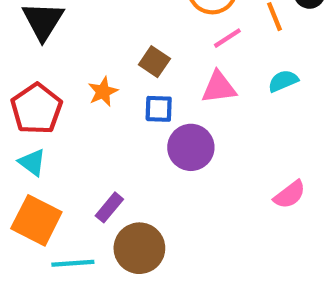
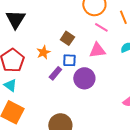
pink line: (227, 38) -> (101, 27), turned 64
purple rectangle: (109, 207) -> (55, 73), moved

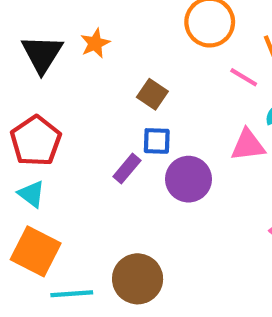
pink line: (101, 27) -> (244, 77), moved
pink triangle: (97, 50) -> (248, 145), moved
orange star: (43, 52) -> (95, 43), moved

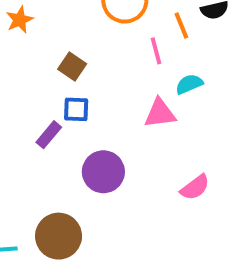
pink line: (244, 77) -> (156, 51), turned 44
purple circle: (188, 179) -> (103, 172), moved

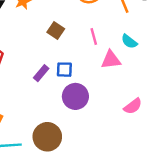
pink line: (156, 51) -> (94, 37), moved
cyan semicircle: (189, 84) -> (129, 41), turned -119
blue square: (76, 109) -> (64, 70), moved

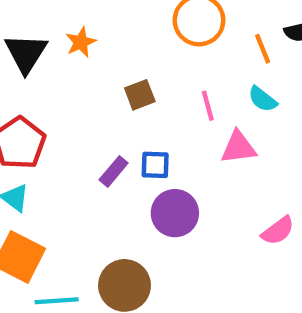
brown square: (56, 30) -> (140, 95), turned 35
cyan semicircle: (129, 41) -> (263, 99), moved

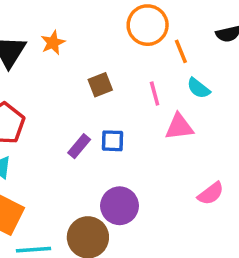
orange line: (263, 49) -> (181, 51), moved
purple circle: (175, 213) -> (120, 206), moved

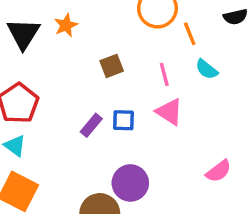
pink triangle: (179, 127) -> (169, 112), moved, turned 40

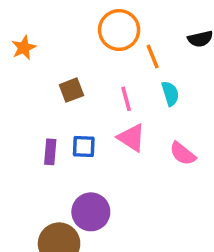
cyan semicircle: (207, 69) -> (170, 94), turned -145
purple rectangle: (91, 125) -> (50, 152), turned -35
pink semicircle: (219, 171) -> (183, 154), moved, turned 76

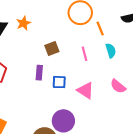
pink triangle: (131, 138) -> (85, 90), moved
purple rectangle: (50, 152) -> (39, 73), moved

